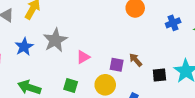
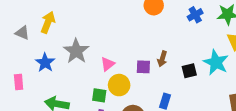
brown arrow: (136, 60) -> (162, 59), turned -112
yellow circle: (105, 85) -> (119, 85), moved

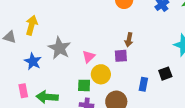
brown arrow: (162, 59) -> (129, 40), moved
black square: (189, 71) -> (165, 74), moved
pink rectangle: (19, 82) -> (23, 91), moved

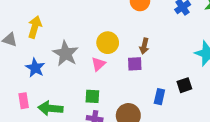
yellow circle: (101, 74) -> (108, 43), moved

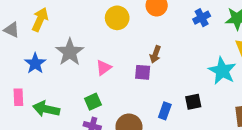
yellow circle: (108, 43) -> (117, 18), moved
green square: (92, 96) -> (93, 102), turned -35

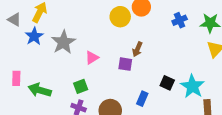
yellow circle: (117, 18) -> (120, 17), moved
blue star: (35, 63) -> (34, 36), moved
cyan star: (222, 71) -> (192, 86), moved
black square: (193, 102) -> (167, 83), moved, turned 32

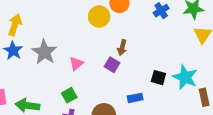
purple square: (125, 64) -> (112, 65), turned 32
blue rectangle: (142, 99) -> (135, 98), turned 64

